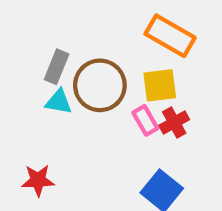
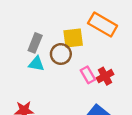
brown circle: (100, 85) -> (61, 54), size x0.7
yellow square: (160, 85) -> (73, 38), moved

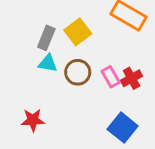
yellow square: (73, 38) -> (78, 32), moved, turned -30
brown circle: (61, 54) -> (78, 72), moved

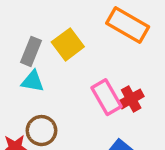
brown circle: (78, 72) -> (41, 131), moved
pink rectangle: (111, 77) -> (107, 97), size x1.4

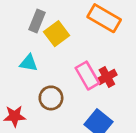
gray rectangle: (31, 51) -> (37, 21), moved
brown circle: (41, 131) -> (51, 98), moved

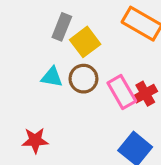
brown circle: (51, 98) -> (83, 79), moved

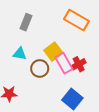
yellow square: (85, 42) -> (53, 52), moved
brown circle: (83, 79) -> (40, 68), moved

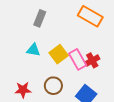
yellow square: (53, 52) -> (59, 54), moved
brown circle: (40, 68) -> (53, 86), moved

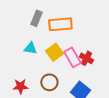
orange rectangle: (90, 16) -> (60, 24), moved, turned -35
red cross: (92, 60) -> (86, 58), turned -32

